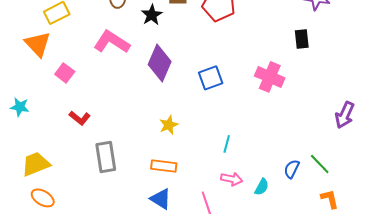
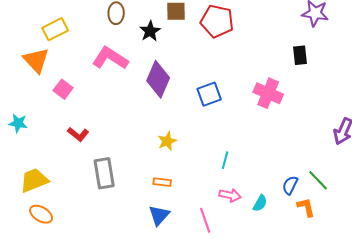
orange rectangle: (164, 166) -> (162, 182), size x0.7
blue triangle: (161, 199) -> (159, 215), turned 40
orange L-shape: (330, 199) -> (306, 207), moved

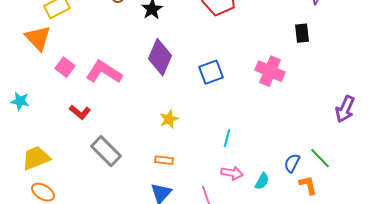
pink L-shape: (110, 58) -> (104, 72), moved
gray rectangle: (104, 173) -> (106, 151), turned -36

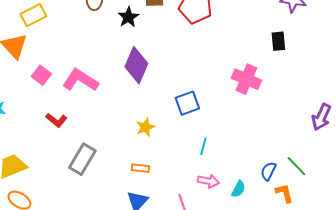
blue square: (211, 72) -> (187, 103), moved
gray rectangle: (106, 151) -> (82, 159), turned 76

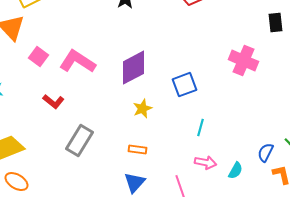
purple diamond: (136, 65) -> (134, 68), moved, turned 39

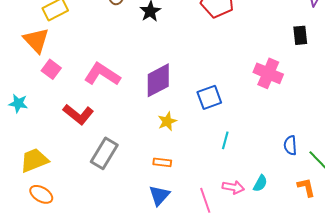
pink square: (38, 57) -> (51, 69), moved
red L-shape: (54, 102) -> (78, 114), size x1.4
blue semicircle: (266, 153) -> (290, 145), moved, turned -30
pink arrow: (206, 163) -> (233, 187), moved

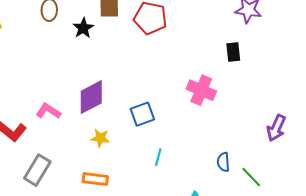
pink L-shape: (102, 74) -> (48, 111), moved, size x0.7
yellow star: (167, 121) -> (100, 138), turned 30
orange rectangle: (162, 162) -> (95, 179), size x1.4

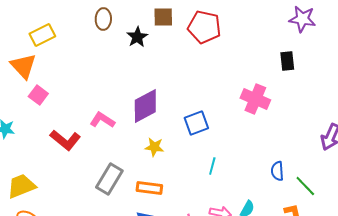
gray rectangle: (37, 170) -> (109, 179), moved

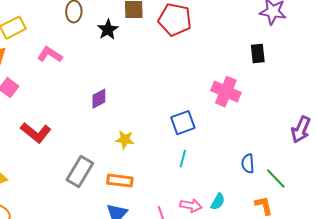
purple diamond: (145, 106) -> (99, 99), moved, size x0.6
pink L-shape: (102, 120) -> (50, 55), moved
blue square: (196, 123) -> (183, 123), moved

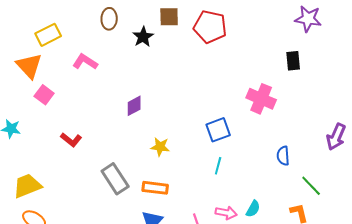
red L-shape: (36, 133) -> (71, 140), size x0.7
blue semicircle: (248, 164) -> (283, 156), moved
gray rectangle: (80, 172) -> (115, 179), turned -64

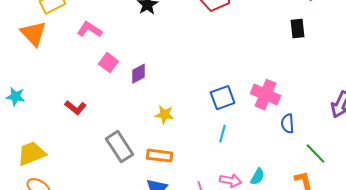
pink square: (44, 95) -> (109, 63), moved
pink cross: (261, 99) -> (266, 95), moved

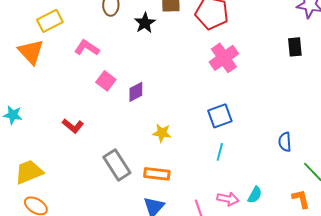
pink cross: (266, 95) -> (224, 58), moved, turned 32

